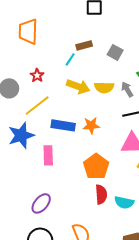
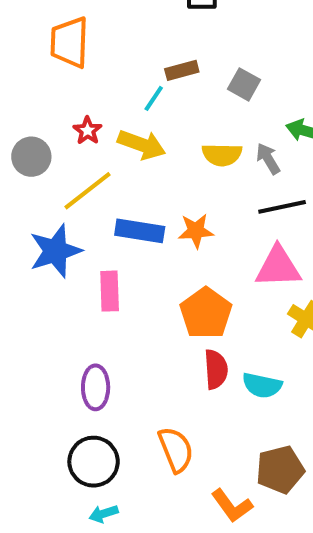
yellow arrow: (78, 86) -> (142, 145), moved
purple ellipse: (41, 203) -> (96, 387), turned -40

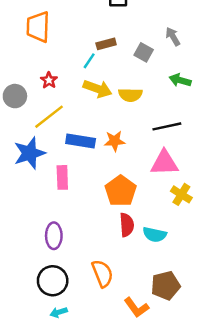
yellow arrow: (142, 145) -> (98, 89), moved
gray arrow: (268, 159) -> (173, 37), moved

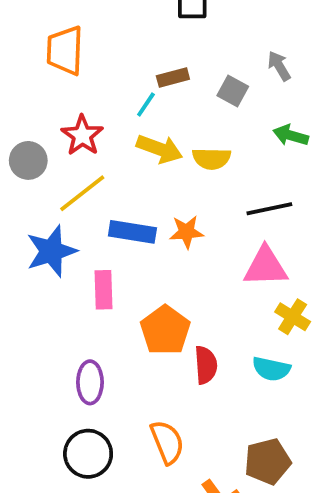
red star: (49, 80) -> (82, 135), size x1.5
orange pentagon: (121, 191) -> (165, 330), moved
cyan semicircle: (155, 235) -> (271, 369), moved

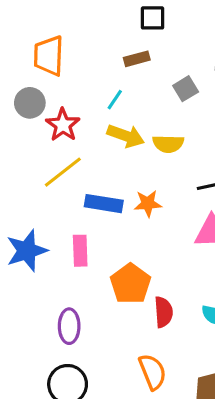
brown rectangle: (173, 78) -> (137, 59), moved
gray square: (233, 91) -> (186, 89), turned 30
gray circle: (28, 160) -> (30, 103), moved
blue star: (51, 251) -> (27, 251), moved
orange semicircle: (167, 442) -> (152, 372), moved

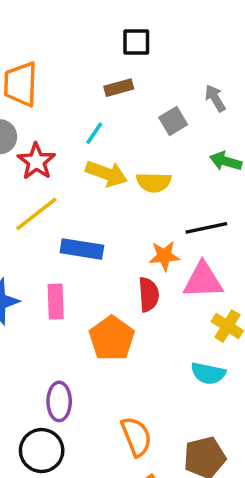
orange star: (148, 204) -> (164, 256), moved
red semicircle: (164, 312) -> (149, 294), moved
purple ellipse: (69, 326) -> (59, 401), moved

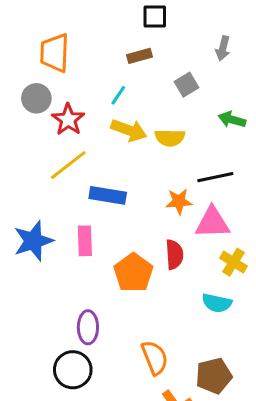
gray arrow: (215, 98) -> (223, 48), moved, turned -135
red semicircle: (149, 294) -> (174, 254), moved

